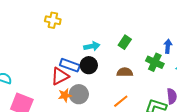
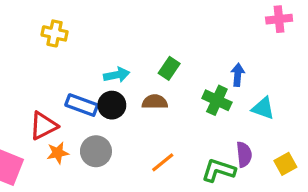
brown semicircle: (125, 72) -> (155, 102), moved
red triangle: (60, 76) -> (43, 126), moved
orange star: (65, 95) -> (58, 153), moved

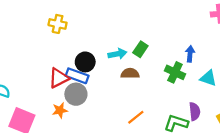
cyan arrow: (117, 75) -> (117, 54), moved
black circle: (112, 105) -> (85, 62), moved
red triangle: (43, 126) -> (59, 78), moved
gray circle: (96, 151) -> (76, 94), moved

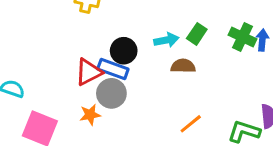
green cross: (175, 72) -> (242, 37), moved

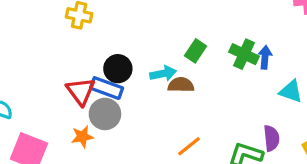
cyan arrow: (166, 40) -> (163, 74), moved
red triangle: (89, 72) -> (81, 91), turned -40

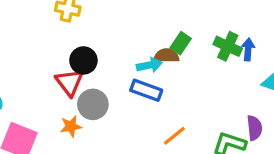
black circle: (118, 69) -> (83, 60), moved
brown semicircle: (181, 85) -> (167, 56), moved
blue rectangle: (107, 88) -> (146, 90), moved

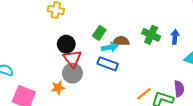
green rectangle: (181, 43) -> (99, 33), moved
green cross: (228, 46) -> (151, 35), moved
red triangle: (69, 82) -> (72, 59), moved
orange line: (174, 136) -> (144, 94), moved

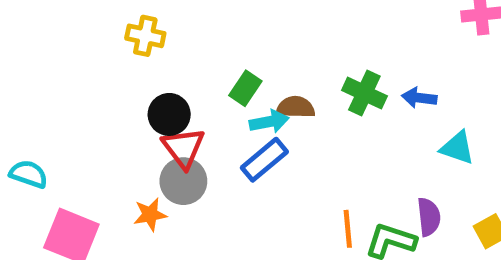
blue arrow: (175, 37) -> (419, 98), turned -88
blue rectangle: (108, 64) -> (264, 160), turned -60
orange line: (144, 94) -> (348, 229), turned -56

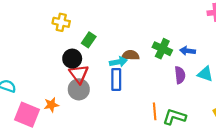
green rectangle: (245, 88) -> (89, 40), moved
blue rectangle: (264, 160) -> (116, 79), turned -50
orange star: (150, 215) -> (51, 105), moved
purple semicircle: (429, 217) -> (180, 75), moved

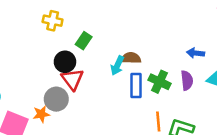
green cross: (162, 49) -> (160, 82), moved
cyan arrow: (118, 62) -> (117, 66), turned 126
blue rectangle: (116, 79) -> (136, 85), moved
gray circle: (79, 89) -> (56, 99), moved

